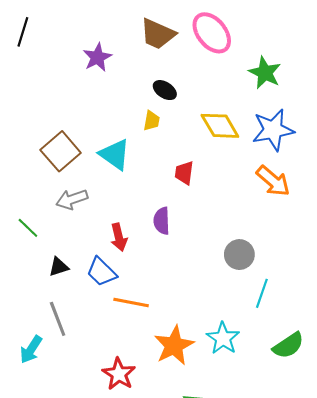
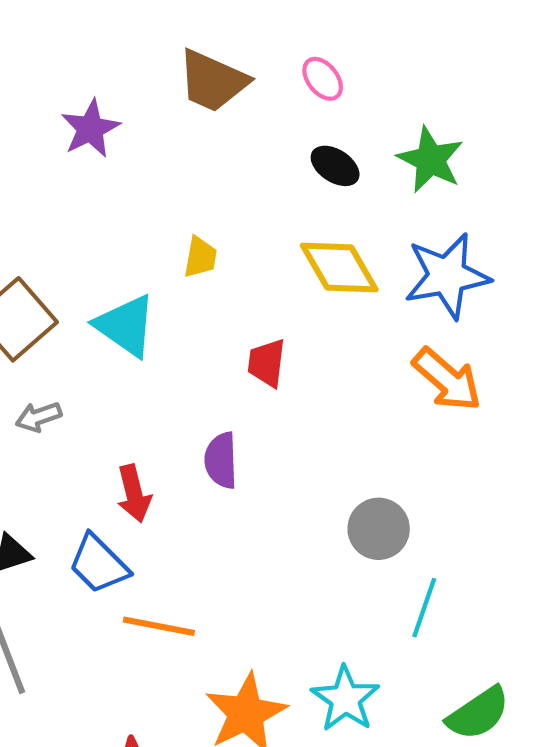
pink ellipse: (212, 33) -> (323, 79), size x0.5
black ellipse: (165, 90) -> (335, 166), moved
gray arrow: (72, 199) -> (39, 417), size x0.7

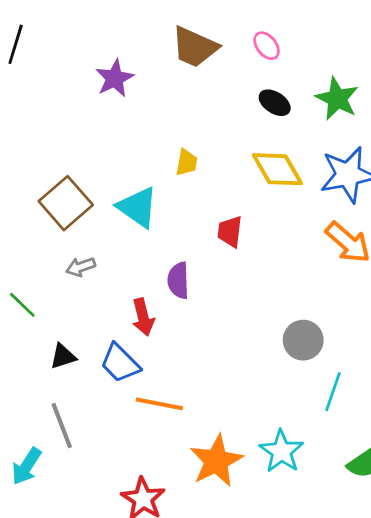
purple semicircle: (221, 460) -> (178, 280), moved

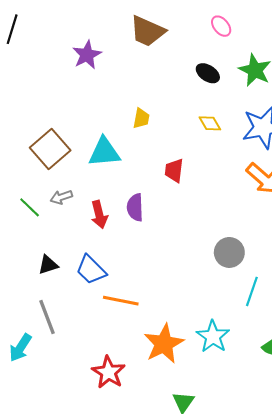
pink ellipse: (267, 46) -> (221, 26), moved
yellow diamond: (277, 169) -> (210, 123), size x0.6
cyan triangle: (138, 207) -> (104, 152), turned -40
green line: (22, 305) -> (30, 207), moved
red arrow: (143, 317) -> (99, 215), moved

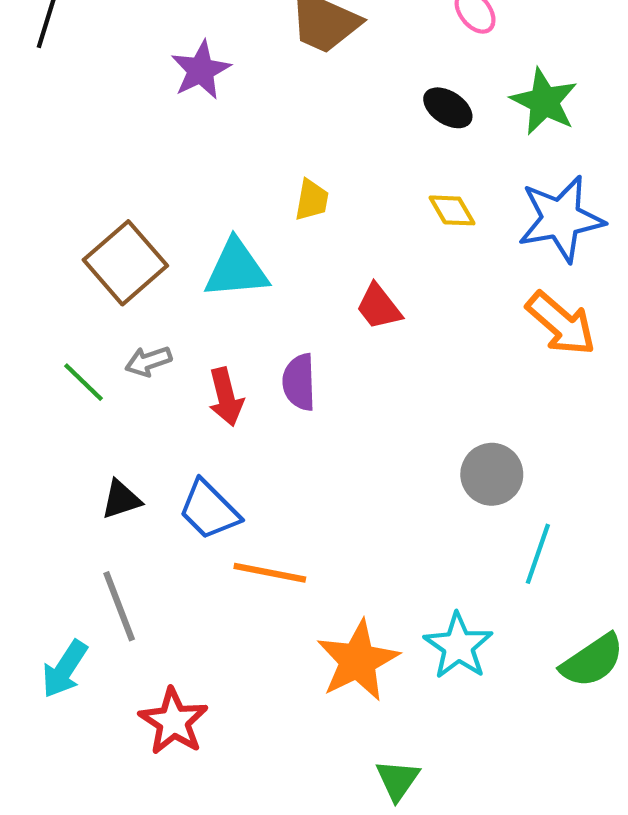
red trapezoid: (174, 171) -> (379, 307), turned -45
red star: (108, 372) -> (174, 721), moved

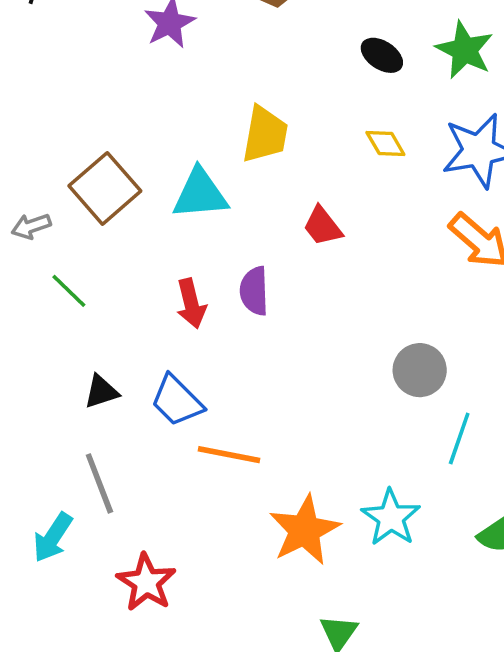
yellow trapezoid: (312, 200) -> (265, 134), size x1.6
gray arrow: (148, 361) -> (31, 226), moved

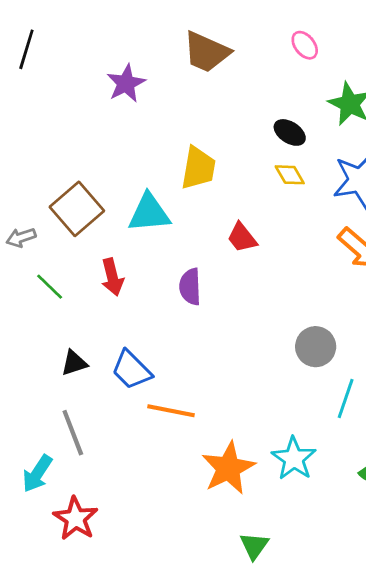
black ellipse: (382, 55) -> (290, 132), moved
red arrow: (191, 304) -> (112, 277), moved
red star: (146, 582) -> (76, 519), moved

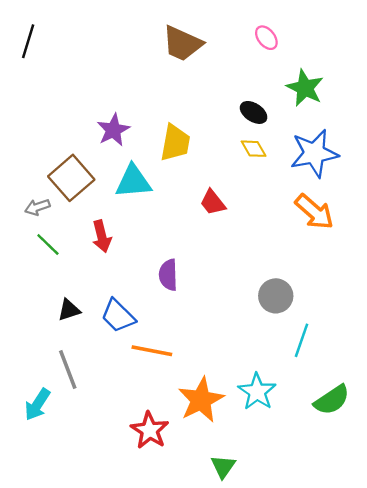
purple star: (126, 83) -> (113, 130), moved
gray arrow: (21, 238) -> (37, 207), moved
purple semicircle: (190, 287) -> (168, 275), moved
red star: (76, 519) -> (150, 430), moved

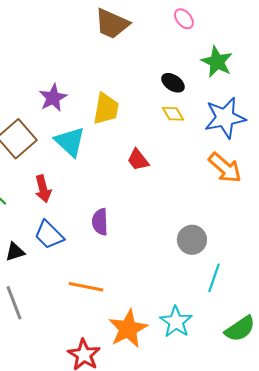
cyan triangle: (133, 181) -> (70, 142), turned 48
blue trapezoid: (118, 316) -> (49, 235), moved

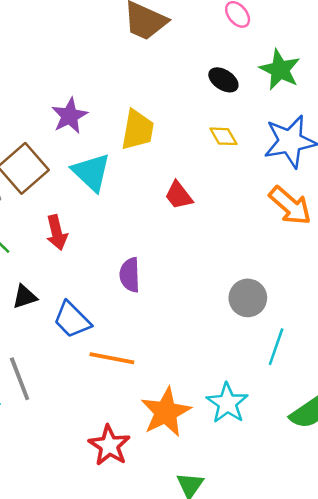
black ellipse: (173, 83) -> (223, 80), moved
blue trapezoid: (49, 235) -> (72, 320), moved
black triangle: (15, 252) -> (25, 297), moved

